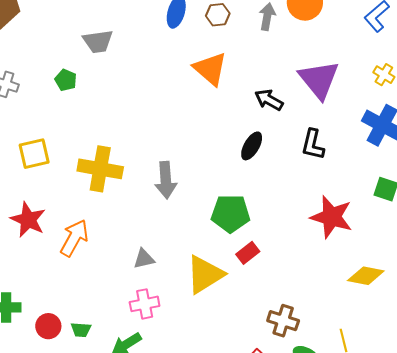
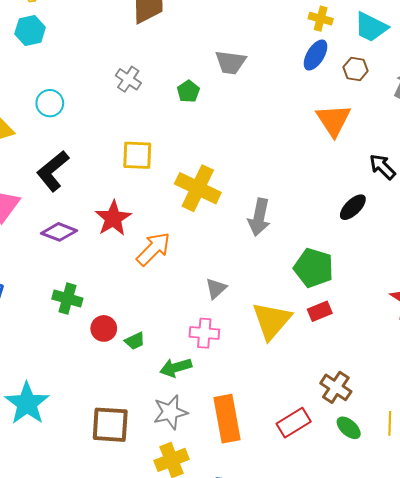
gray triangle: (144, 259) -> (216, 289), turned -45
yellow triangle: (205, 275) -> (272, 321), turned -33
green trapezoid: (81, 330) -> (135, 341), turned -45

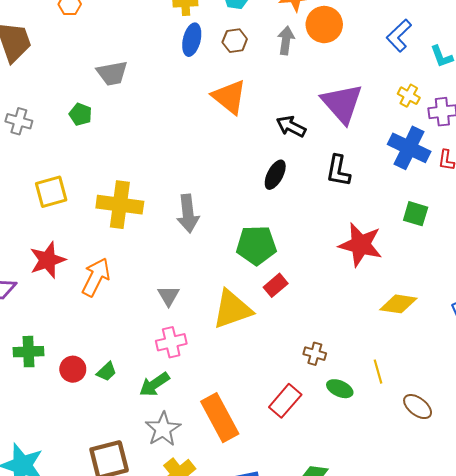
red star: (113, 218) -> (48, 260), turned 30
yellow triangle: (272, 321) -> (232, 309), turned 48
brown cross: (336, 387) -> (315, 354), size x0.7

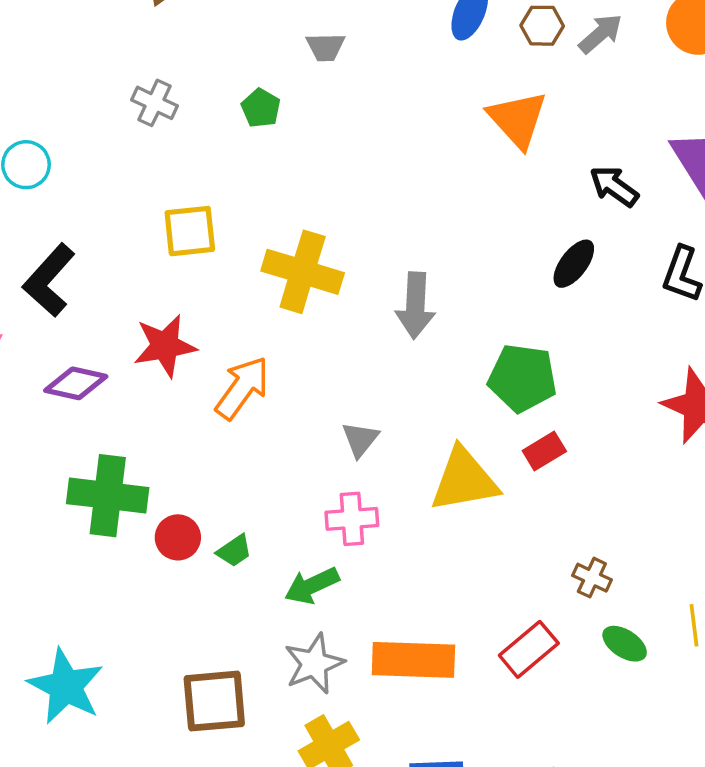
gray arrow: (286, 41) -> (600, 34), moved, turned 32
gray trapezoid: (112, 73) -> (326, 47), size x0.7
green cross: (28, 352) -> (108, 496), size x1.5
orange rectangle: (220, 418) -> (413, 660), turned -69

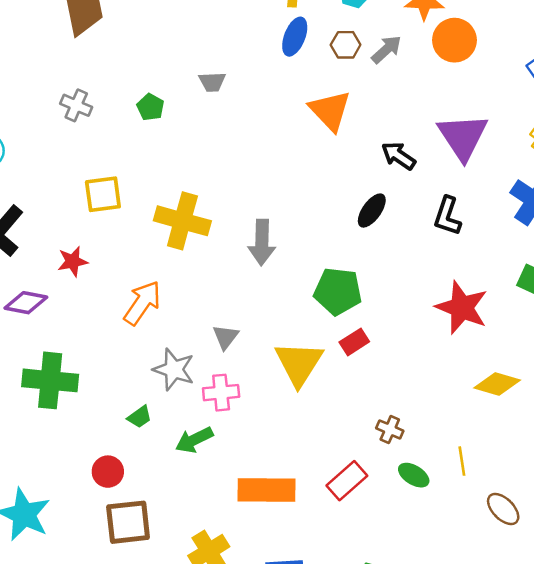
gray trapezoid: (326, 47) -> (212, 82), moved
red star: (165, 346) -> (73, 261), moved, size x0.7
yellow triangle: (464, 480) -> (299, 363), turned -46
red circle: (178, 537) -> (108, 472), moved
gray star: (314, 664) -> (174, 369), moved, turned -30

